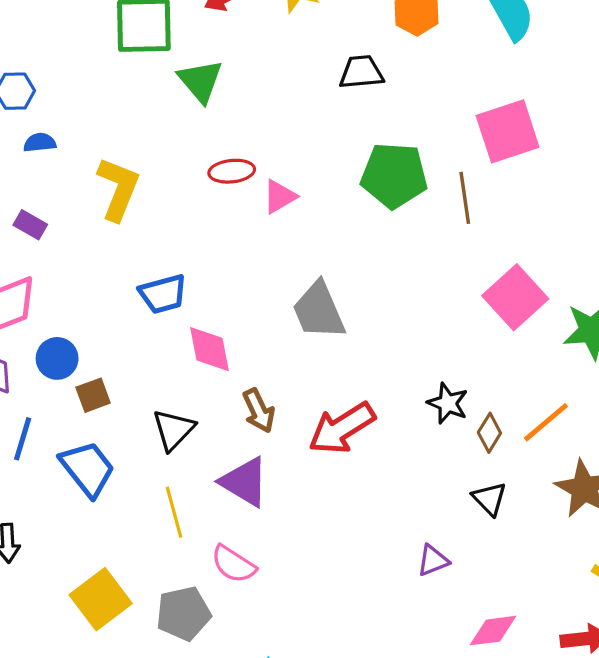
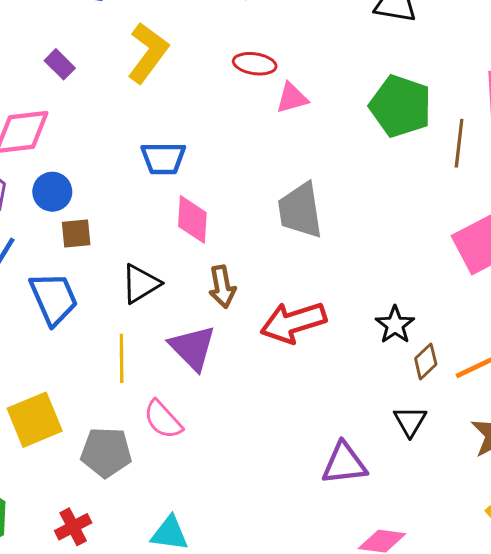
purple triangle: (433, 560) -> (344, 464), size x1.5

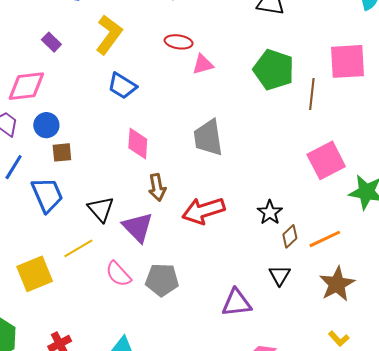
blue trapezoid: (163, 158) -> (122, 86), moved, turned 32
black triangle: (141, 284) -> (101, 209), moved, turned -40
yellow line: (122, 358) -> (78, 248), moved, turned 60
gray pentagon: (106, 452) -> (162, 280), moved

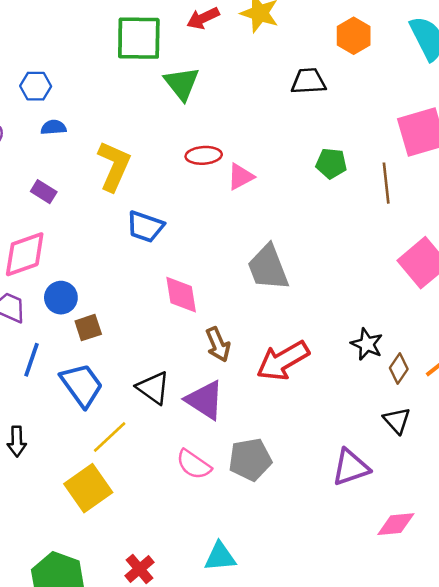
green pentagon: (274, 70) -> (331, 163), size x0.6
yellow line: (78, 248) -> (110, 437), moved

